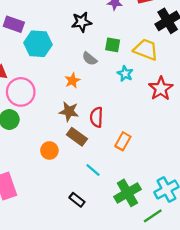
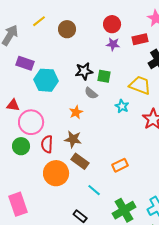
black star: (82, 22) -> (84, 71), moved
green square: (113, 45) -> (104, 76), moved
red semicircle: (96, 117) -> (47, 144), moved
orange rectangle: (123, 141) -> (120, 165), turned 35
orange circle: (49, 150) -> (56, 173), size x1.6

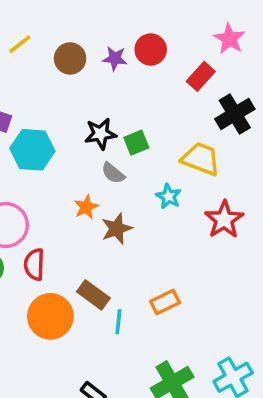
red rectangle: (140, 39) -> (201, 76), turned -35
purple star: (113, 44) -> (115, 58), moved
green square: (104, 76) -> (136, 143), turned -32
brown star: (73, 139) -> (117, 229), moved, turned -30
cyan line: (94, 190) -> (118, 322), moved, turned 56

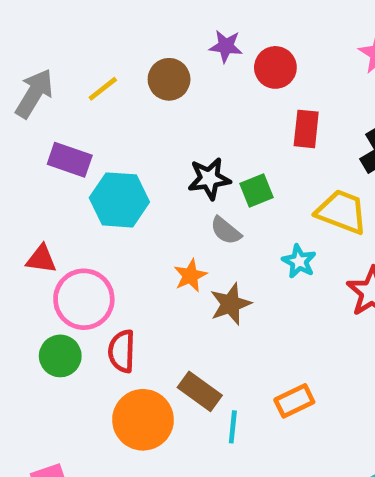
yellow line: (20, 44) -> (103, 89), moved
purple star: (115, 58) -> (226, 46), moved
red rectangle: (201, 76) -> (306, 129), moved, turned -36

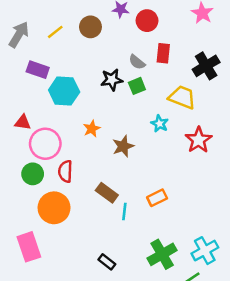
gray semicircle: (226, 231) -> (137, 62), moved
orange star: (190, 276) -> (92, 129), moved
orange circle: (143, 420) -> (54, 208), moved

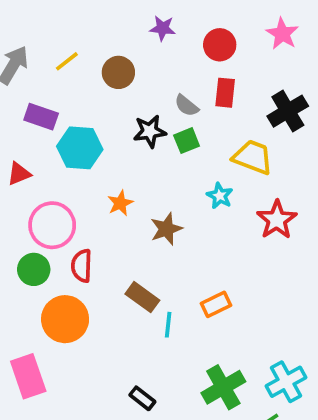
red circle: (147, 21) -> (220, 45), moved
brown circle: (90, 27) -> (118, 72), moved
red triangle: (23, 122) -> (19, 174), moved, turned -30

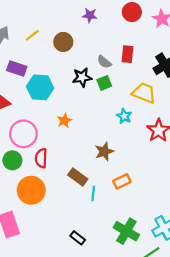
red circle: (220, 45) -> (132, 12), moved
brown star: (166, 229) -> (104, 152), moved
green cross: (223, 387) -> (126, 231), turned -30

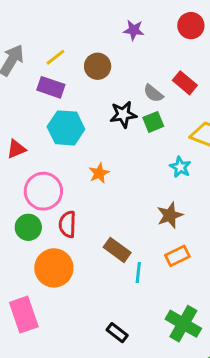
red rectangle: (127, 54) -> (185, 83), turned -56
purple rectangle: (17, 69) -> (51, 87), moved
brown star: (104, 152) -> (170, 215), moved

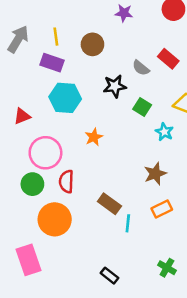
yellow line: (55, 57) -> (56, 37), turned -60
green square: (153, 122) -> (142, 107), moved, turned -36
green cross: (183, 324) -> (167, 268), size x0.6

